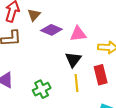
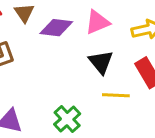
yellow line: (77, 83) -> (116, 95), turned -66

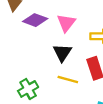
pink triangle: (97, 22) -> (66, 23), turned -42

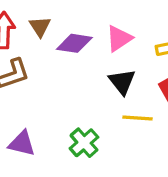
pink triangle: (66, 23) -> (119, 38), turned 30

